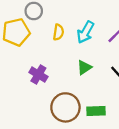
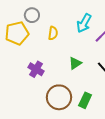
cyan arrow: (85, 32) -> (84, 23), moved
green rectangle: (96, 111) -> (85, 100), turned -63

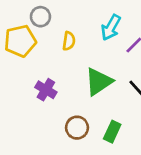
green triangle: (75, 63) -> (99, 82), size x1.6
brown circle: (59, 97) -> (77, 128), size x0.7

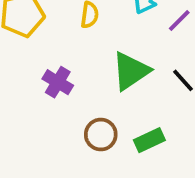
green rectangle: (112, 132) -> (149, 140), turned 40

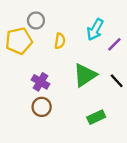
brown circle: (101, 135) -> (42, 107), moved

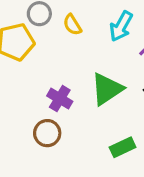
yellow semicircle: (60, 41) -> (72, 25), moved, turned 140
purple cross: (40, 82) -> (60, 99), moved

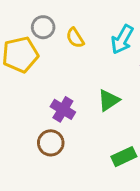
green triangle: (107, 89) -> (109, 100), size x0.7

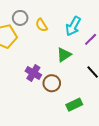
green triangle: (109, 100) -> (64, 55), moved
brown circle: (51, 143) -> (52, 83), moved

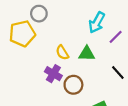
yellow semicircle: (42, 25) -> (62, 53), moved
green triangle: (64, 55) -> (87, 54), turned 35

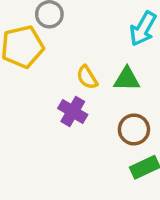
brown circle: (73, 85) -> (134, 129), moved

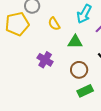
yellow semicircle: (87, 77) -> (54, 24), moved

